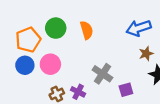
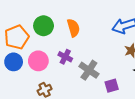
purple cross: (78, 92) -> (65, 57), moved

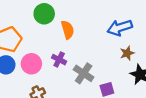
green circle: (44, 26) -> (44, 14), moved

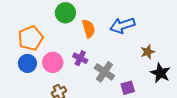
blue arrow: (120, 28) -> (122, 25), moved

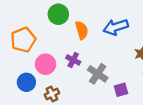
blue circle: (27, 63) -> (26, 82), moved

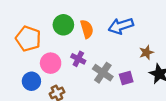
green circle: (58, 14) -> (63, 25), moved
orange pentagon: (23, 40) -> (28, 39), turned -30
purple square: (121, 90) -> (126, 78), moved

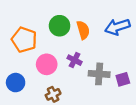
gray cross: (103, 73) -> (99, 74), turned -30
blue circle: (31, 81) -> (16, 83), moved

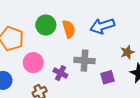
purple cross: (75, 60) -> (60, 73), moved
gray cross: (99, 74) -> (85, 61), moved

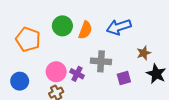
orange semicircle: (69, 29) -> (85, 30), turned 36
pink circle: (33, 63) -> (56, 72), moved

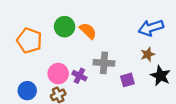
blue arrow: (119, 27) -> (151, 28), moved
orange semicircle: (85, 30) -> (88, 31), turned -66
blue circle: (20, 81) -> (27, 91), moved

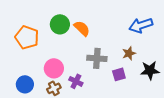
brown star: (148, 54) -> (129, 53), moved
purple cross: (79, 76) -> (76, 81), moved
black star: (160, 76) -> (150, 70), turned -30

